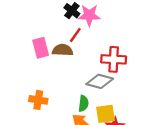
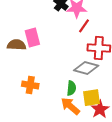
red line: (75, 35) -> (84, 26), moved
brown semicircle: (63, 50) -> (17, 45), moved

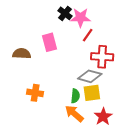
pink rectangle: (32, 37) -> (50, 42), moved
yellow square: (91, 98) -> (92, 93), moved

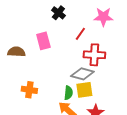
pink star: (80, 18) -> (103, 17), moved

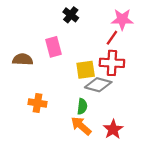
red line: (80, 34) -> (112, 38), moved
yellow square: (84, 90) -> (86, 70), moved

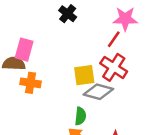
pink rectangle: (54, 47) -> (24, 50), moved, turned 30
red cross: (112, 63) -> (114, 67), turned 30
orange cross: (38, 103) -> (30, 83), moved

